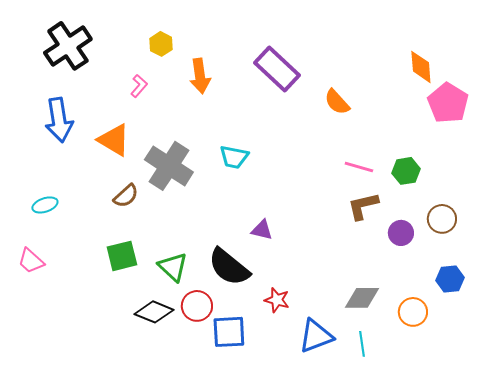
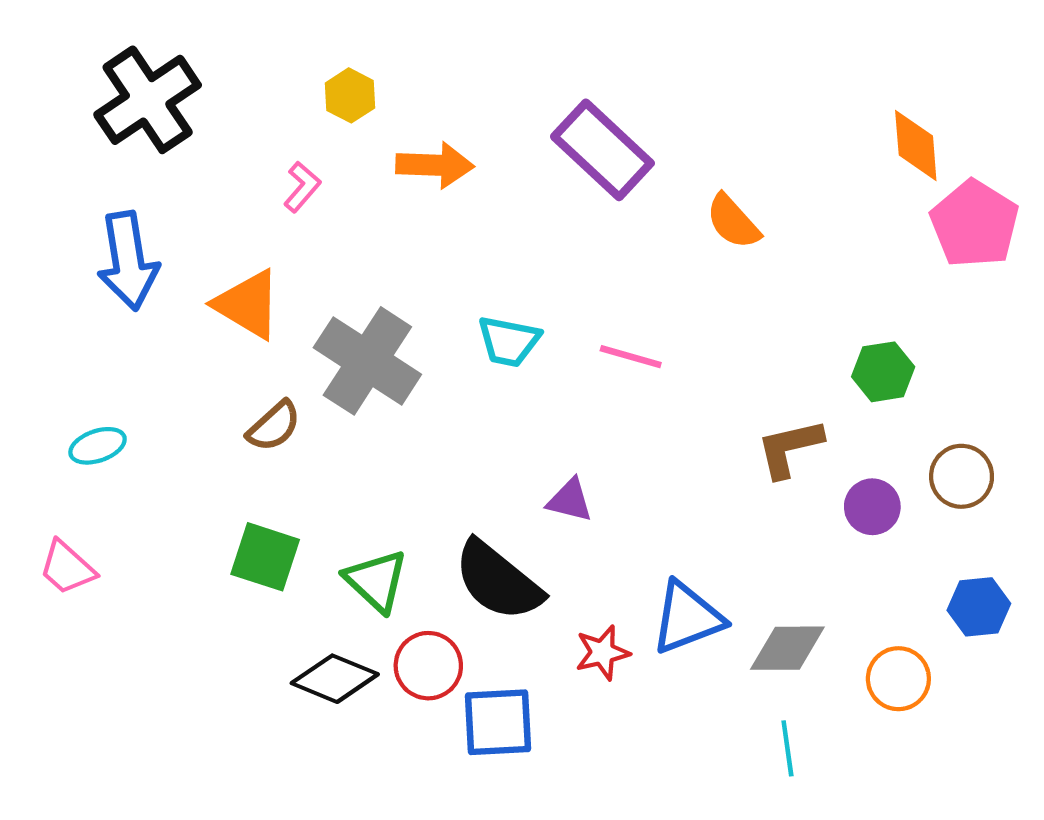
orange arrow: (200, 76) -> (435, 165), turned -80
pink line: (359, 167) -> (631, 357), moved
green square: (122, 256) -> (265, 557), turned 32
red star: (277, 300) -> (602, 653), turned -30
blue triangle: (316, 336) -> (687, 618), moved

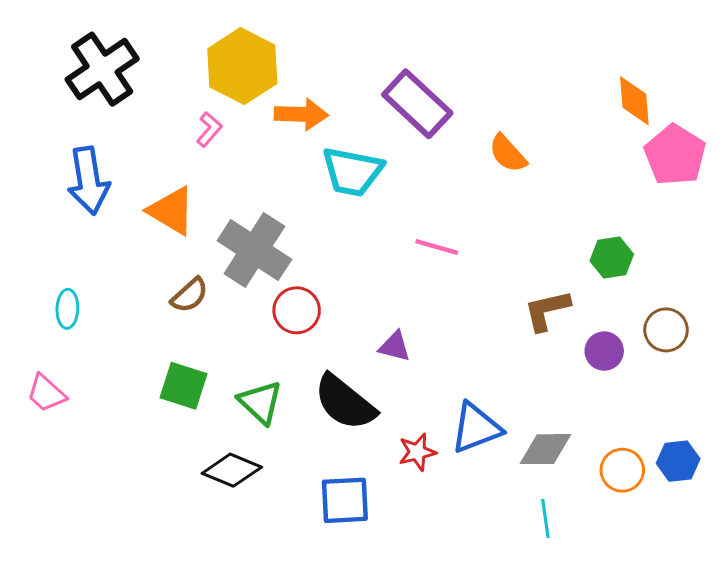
yellow hexagon: (350, 95) -> (242, 66), size x2.0
cyan trapezoid: (509, 341) -> (352, 172), moved, size x1.4
cyan ellipse: (98, 446) -> (67, 309), turned -69
blue hexagon: (979, 607) -> (678, 461), moved
red circle: (428, 666) -> (297, 310), moved

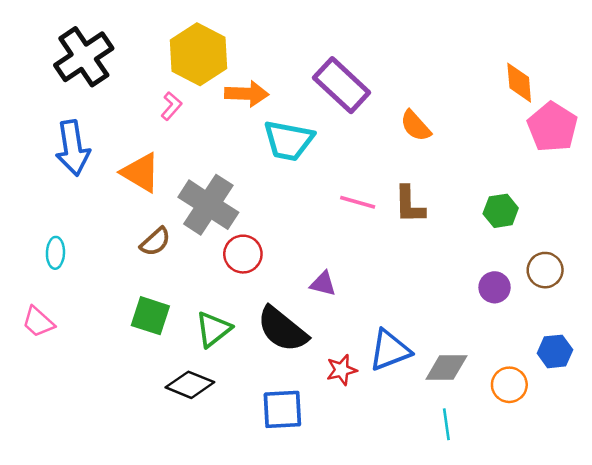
brown L-shape: (547, 310) -> (409, 205), moved, turned -78
green triangle: (260, 402) -> (213, 329), turned 39
blue hexagon: (678, 461) -> (555, 351), moved

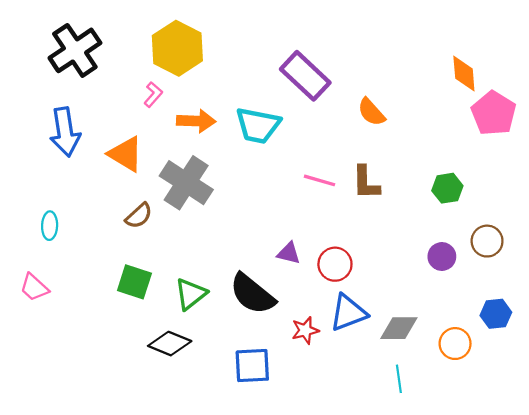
orange arrow: (247, 94) -> (196, 121), moved
red circle: (243, 254) -> (335, 264), moved

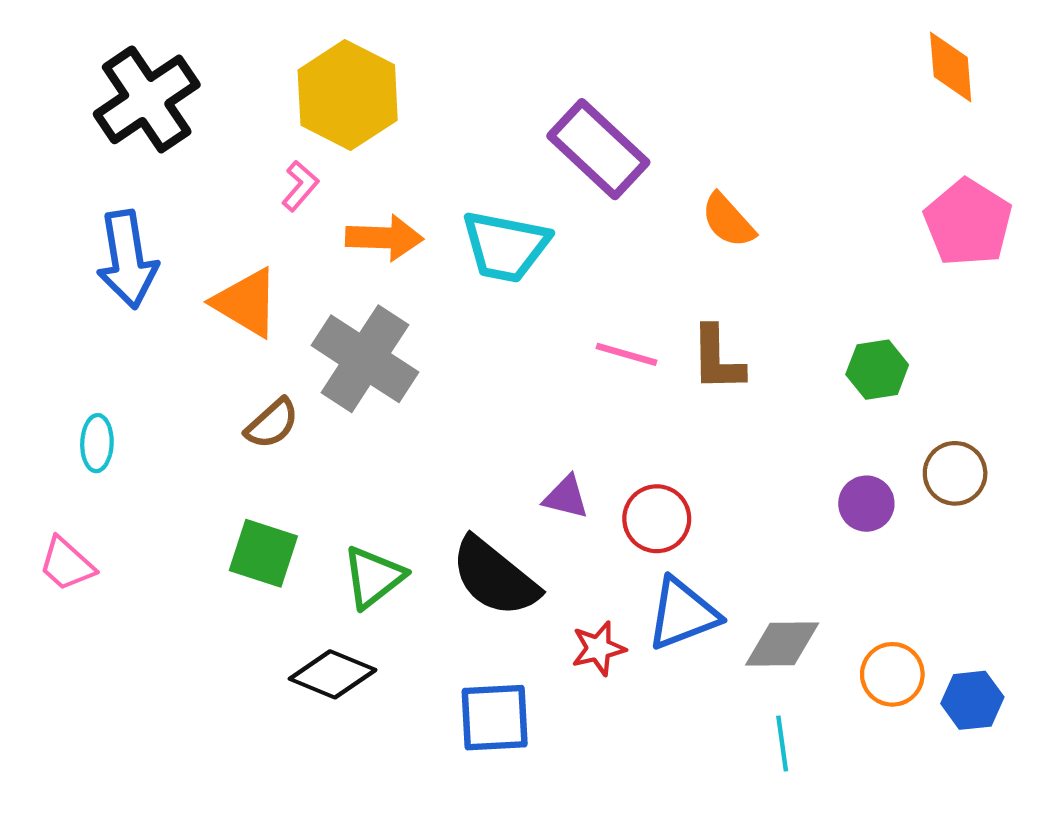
orange diamond: (464, 74) -> (951, 67), moved
blue hexagon: (496, 314) -> (972, 700), moved

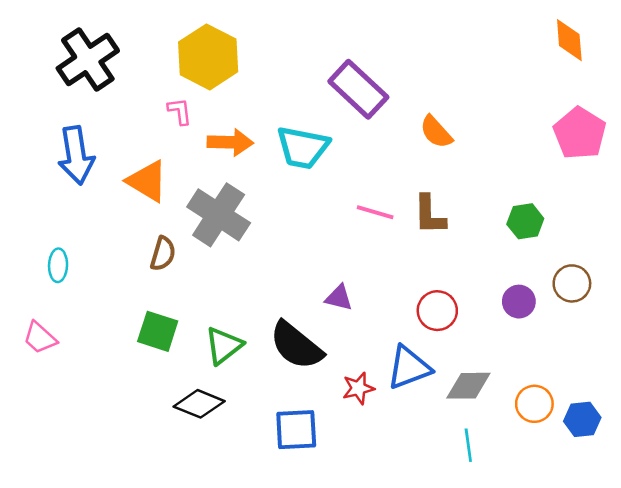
pink L-shape: (300, 186) -> (180, 111), turned -48
brown semicircle: (272, 424) -> (163, 254), turned -32
red circle: (657, 519) -> (437, 311), moved

